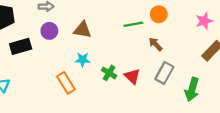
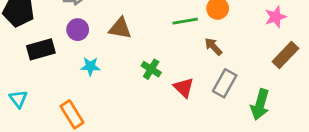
cyan star: (83, 60) -> (90, 66), moved
green cross: (109, 73) -> (151, 69), moved
orange rectangle: (66, 83) -> (72, 114), moved

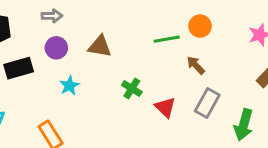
cyan star: (90, 66) -> (69, 86), turned -30

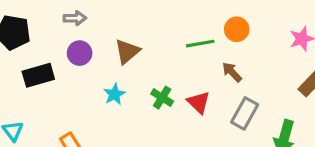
brown triangle: (100, 46) -> (127, 51), turned -50
cyan star: (69, 86) -> (114, 94), moved
red triangle: (165, 107) -> (199, 102), moved

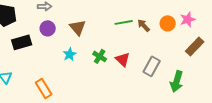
orange circle: (237, 29) -> (168, 23), moved
brown triangle: (127, 51) -> (78, 27), turned -30
brown arrow: (232, 72) -> (144, 25), moved

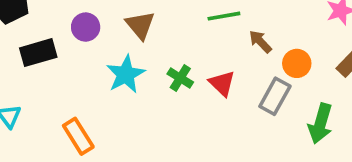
orange circle: (168, 23) -> (297, 63), moved
brown arrow: (144, 25) -> (260, 42), moved
cyan star: (70, 54) -> (126, 74), size x1.5

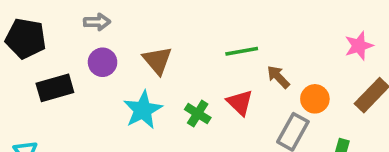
red triangle: (222, 83) -> (240, 103), moved

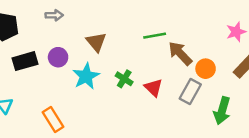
purple circle: (103, 62) -> (58, 57), moved
brown arrow: (278, 77) -> (180, 53), size x1.5
red triangle: (240, 103) -> (153, 88), moved

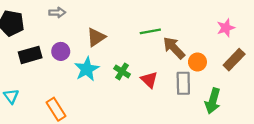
brown triangle: (96, 42) -> (96, 37), turned 36
gray rectangle: (190, 92) -> (183, 83), turned -30

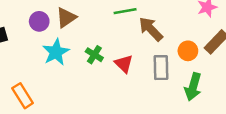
purple circle: (61, 51) -> (39, 21), moved
orange circle: (197, 62) -> (188, 51), moved

